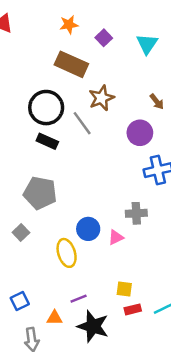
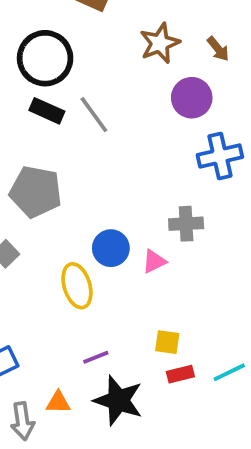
brown star: (101, 98) -> (160, 43), moved
gray line: (82, 123) -> (94, 115), moved
orange triangle: (55, 318) -> (58, 402), moved

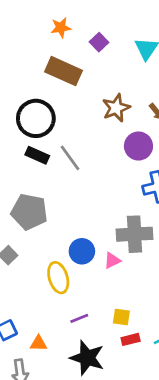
gray cross: (186, 224) -> (135, 234), size x1.5
purple line: (96, 357) -> (79, 318), moved
orange triangle: (58, 402) -> (38, 343), moved

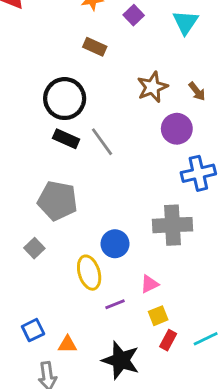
brown rectangle: (63, 71) -> (95, 47), size x0.6
pink triangle: (112, 260) -> (149, 284), moved
yellow square: (121, 317) -> (158, 316), turned -30
purple line: (79, 318) -> (115, 304), moved
red rectangle: (131, 339) -> (168, 340), turned -48

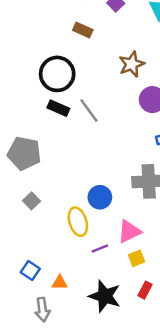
gray pentagon: (57, 201) -> (24, 153), moved
pink triangle: (149, 284) -> (129, 231), size x1.5
blue square: (33, 330) -> (30, 270), turned -30
red rectangle: (168, 340) -> (145, 290), moved

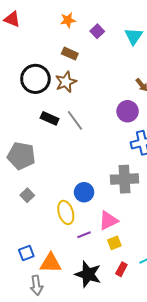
brown star: (132, 64) -> (66, 82), moved
black circle: (57, 74) -> (35, 79), moved
blue square: (30, 270) -> (26, 253), turned 35
orange triangle: (60, 283) -> (51, 263), size x1.6

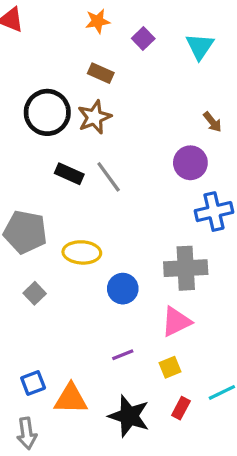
yellow ellipse: (66, 212) -> (82, 252), moved, turned -70
pink triangle: (108, 221) -> (176, 322), moved
gray arrow: (36, 285) -> (27, 433), moved

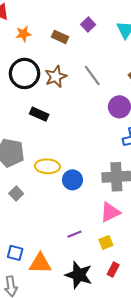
orange star: (98, 21) -> (23, 34), moved
brown rectangle: (101, 73) -> (60, 37), moved
gray line: (109, 177) -> (92, 76), moved
blue circle: (123, 289) -> (72, 180), moved
blue square: (33, 383) -> (15, 253), turned 35

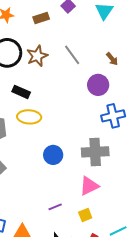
brown rectangle: (60, 37) -> (41, 18), turned -42
yellow ellipse: (47, 166) -> (29, 117), moved

